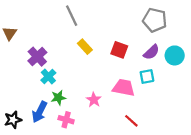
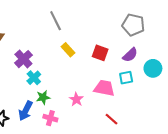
cyan circle: (175, 55) -> (153, 68), moved

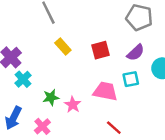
red square: (100, 53) -> (100, 50), turned -35
green star: (43, 97) -> (51, 97), moved
pink cross: (50, 118) -> (42, 126), turned 32

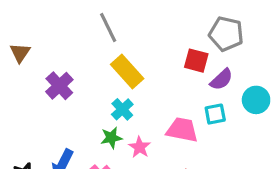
yellow rectangle: (63, 47) -> (127, 72), size x1.5
red square: (100, 50) -> (196, 61), moved, turned 30
cyan cross: (23, 79) -> (122, 109), moved

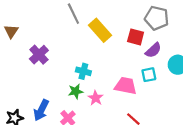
yellow rectangle: (127, 72) -> (100, 30), moved
cyan cross: (122, 109) -> (83, 71), turned -32

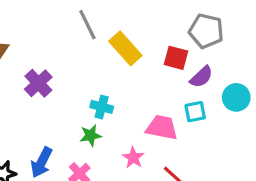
pink star: (96, 98) -> (133, 158), moved

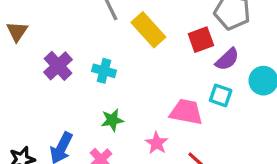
red square: (176, 58) -> (201, 40), turned -35
cyan cross: (102, 107) -> (104, 71), moved
cyan square: (195, 112) -> (221, 95), turned 30

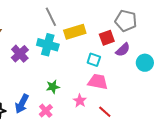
yellow rectangle: (148, 30) -> (75, 32), turned -65
cyan cross: (104, 71) -> (48, 45), moved, size x1.5
cyan square: (221, 95) -> (94, 60), moved

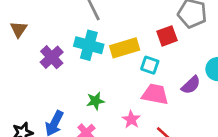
yellow rectangle: (75, 32) -> (125, 48), moved
purple semicircle: (123, 50) -> (191, 85), moved

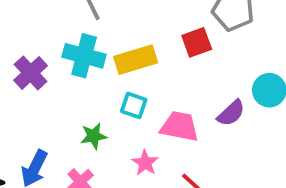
cyan square: (150, 65) -> (134, 105), moved

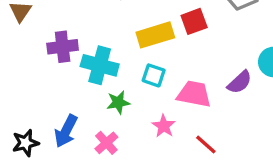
red square: (197, 42) -> (194, 21), moved
cyan cross: (84, 56) -> (100, 65), moved
purple cross: (31, 73) -> (63, 47), turned 36

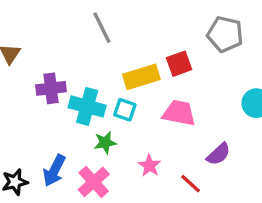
cyan square: (154, 75) -> (125, 110), moved
purple semicircle: (240, 82) -> (219, 154), moved
pink trapezoid: (194, 94) -> (179, 113), moved
pink cross: (106, 143) -> (94, 182), size x1.4

